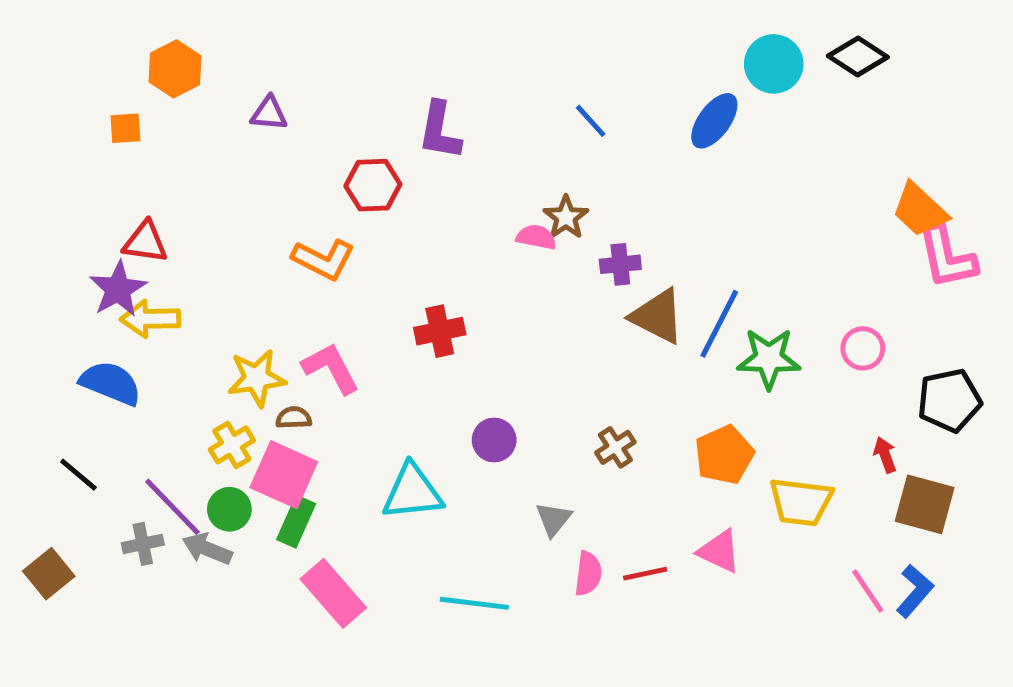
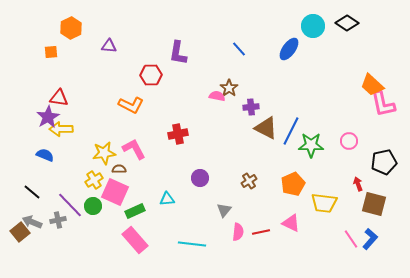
blue semicircle: (111, 383) -> (45, 155), size x0.7
cyan triangle: (412, 492) -> (167, 199), size x0.6
green rectangle: (296, 522) -> (135, 211), moved, turned 42
gray arrow: (207, 549) -> (32, 222), moved

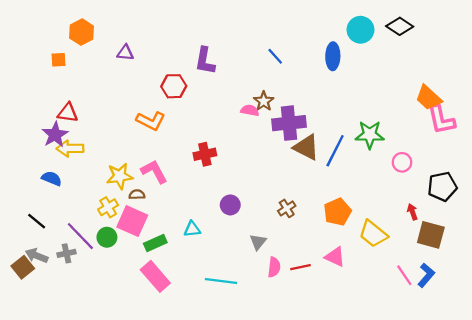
blue ellipse: (289, 49) -> (333, 56), turned -35
purple cross: (251, 107) -> (289, 123), size x1.8
green star: (311, 145) -> (370, 135), moved
yellow trapezoid: (324, 203) -> (373, 234), turned 32

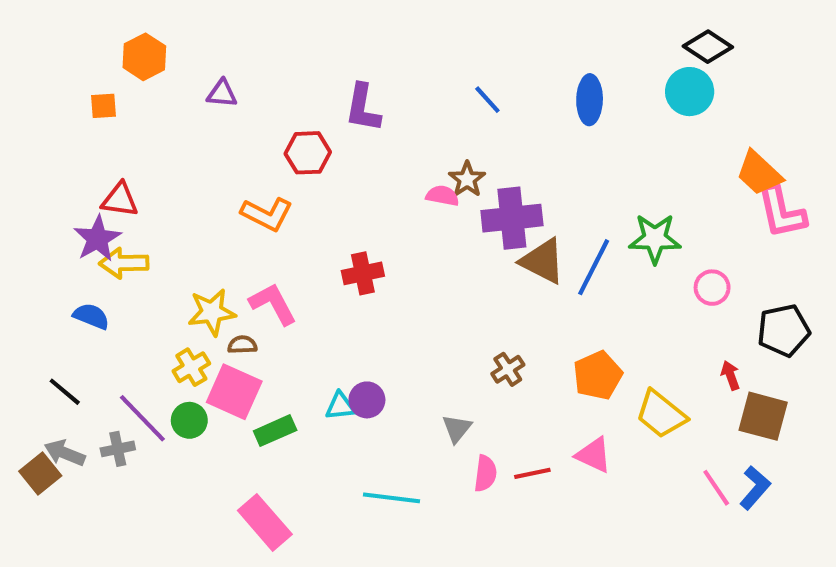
cyan circle: (360, 30) -> (690, 92), moved
purple circle: (230, 205) -> (367, 400), moved
pink rectangle: (155, 276) -> (265, 522), moved

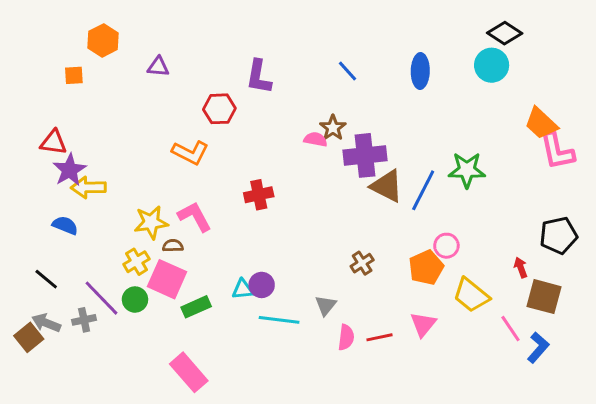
red triangle: (120, 200) -> (53, 142), moved
pink circle: (712, 288) -> (446, 246), moved
pink triangle: (594, 455) -> (423, 324), turned 44
pink line: (716, 488) -> (510, 329), moved
cyan line: (391, 498) -> (279, 320), moved

